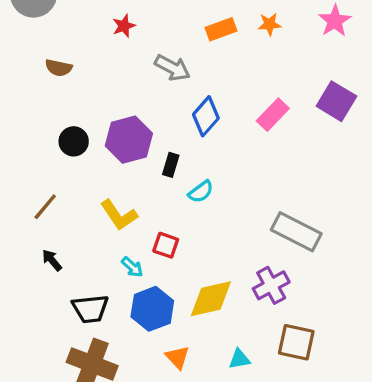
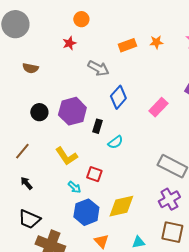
pink rectangle: (273, 115) -> (158, 107), moved
purple cross: (271, 285) -> (169, 199), moved
black trapezoid: (90, 309) -> (29, 219), moved, turned 30

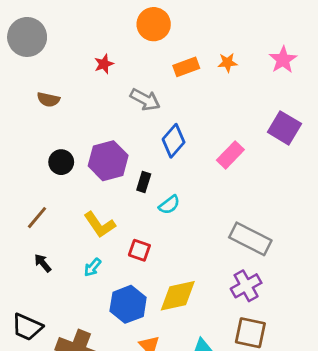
orange circle: (81, 19) -> (154, 24), moved, size x1.5
cyan arrow: (74, 187) -> (92, 267), moved, turned 88
black trapezoid: (29, 219) -> (27, 327), moved

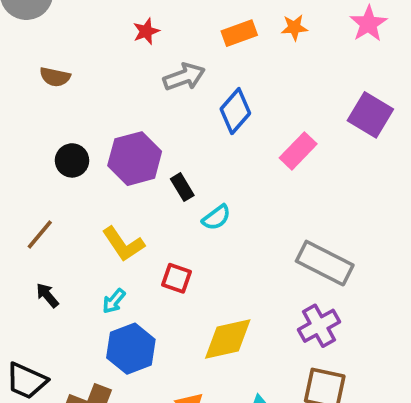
red star: (104, 64) -> (146, 31), moved
gray arrow: (145, 100) -> (184, 77), turned -48
blue diamond: (174, 141) -> (235, 111), moved
black rectangle: (144, 182) -> (182, 187), turned -48
blue hexagon: (128, 304) -> (131, 349), moved

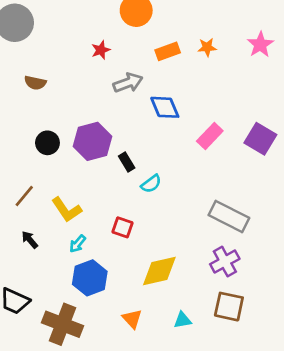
blue diamond: (235, 111) -> (165, 107), turned -64
purple square: (370, 115) -> (260, 139), moved
yellow L-shape: (123, 244) -> (67, 210), moved

